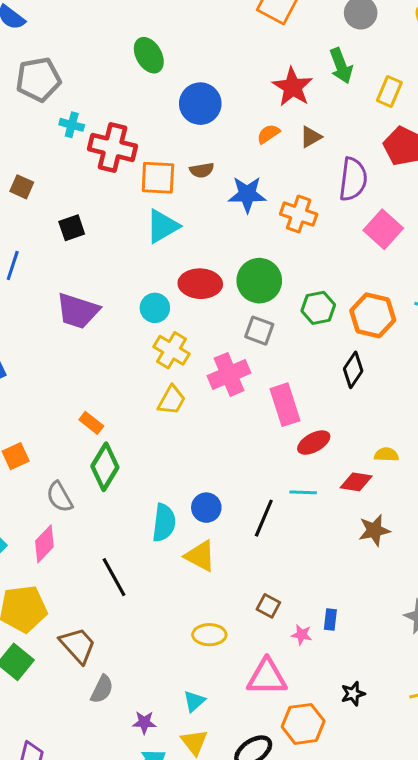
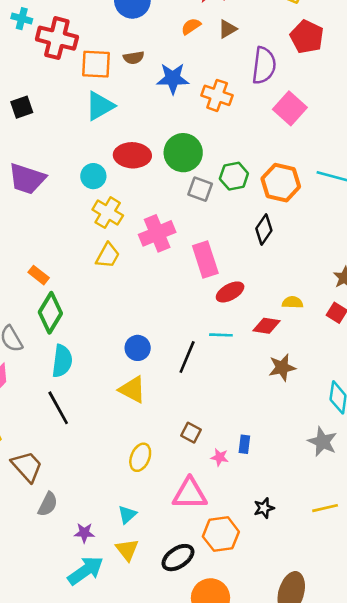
gray square: (259, 331) -> (200, 189), moved
cyan semicircle: (164, 523) -> (62, 361), moved
yellow ellipse: (209, 635) -> (140, 457), turned -68

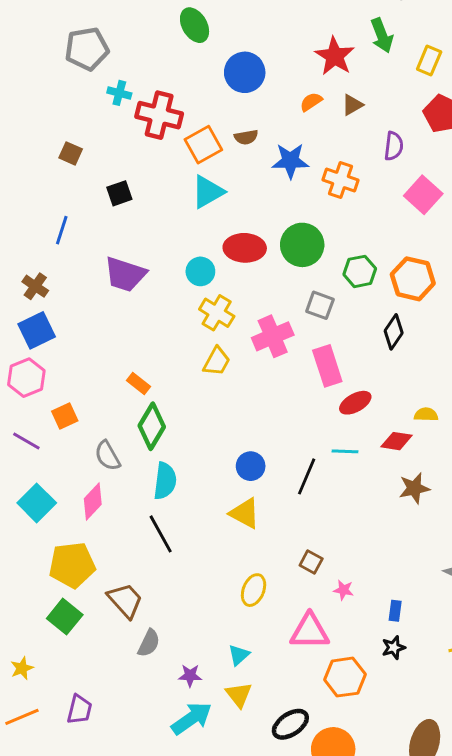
orange square: (96, 64) -> (203, 145), turned -32
purple semicircle: (264, 65) -> (394, 146), size x0.7
gray square: (200, 189) -> (320, 305), moved
blue rectangle: (244, 444) -> (395, 611), moved
black ellipse: (178, 558) -> (290, 724), moved

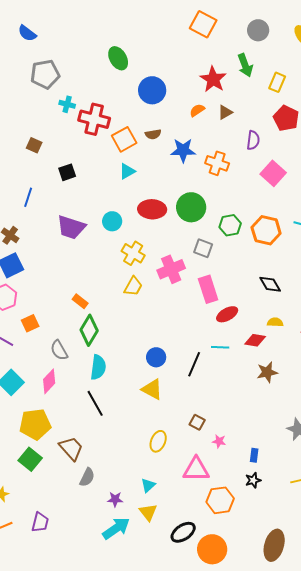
cyan triangle: (208, 192) -> (127, 171), size x0.7
cyan circle: (200, 271) -> (112, 221), moved
black diamond: (394, 332) -> (270, 284), moved, turned -65

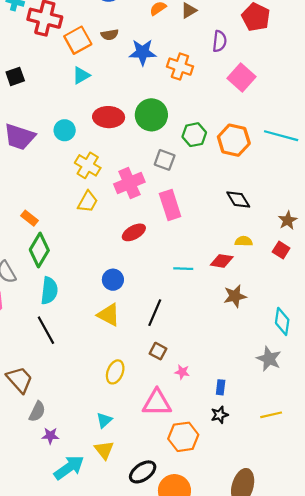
red ellipse: (227, 314) -> (134, 232), moved
black line: (194, 364) -> (155, 313), moved
purple star: (115, 499) -> (50, 436), moved

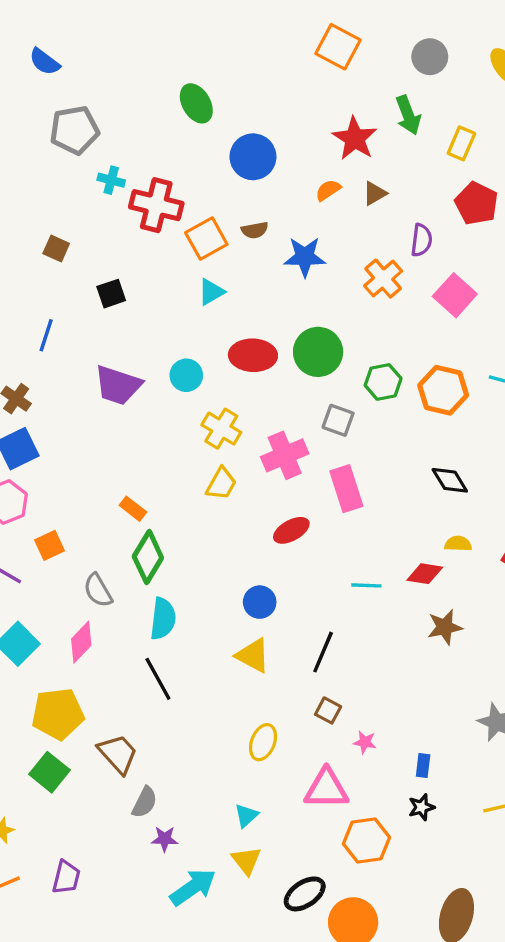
orange cross: (180, 67) -> (383, 279), moved, turned 30

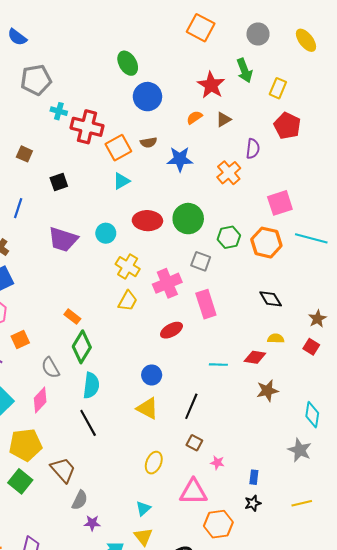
green ellipse: (196, 103) -> (128, 63), moved
pink square: (455, 295) -> (280, 203), moved, turned 30

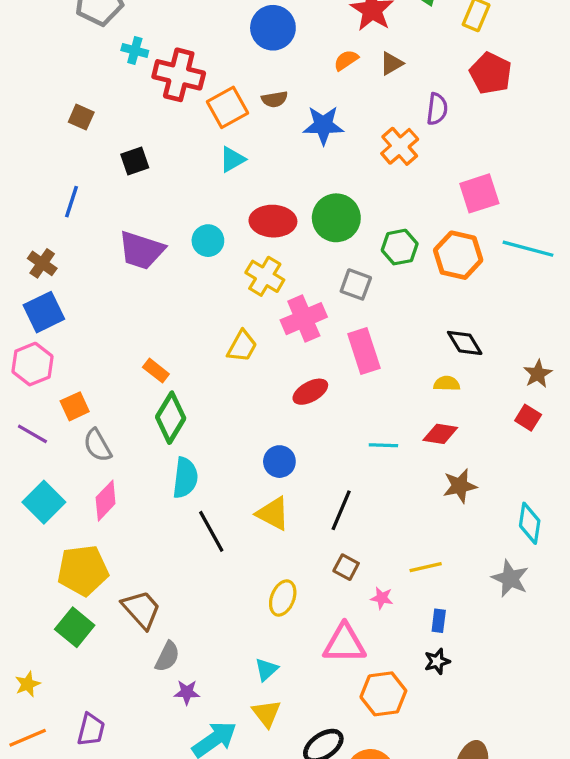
yellow cross: (128, 267) -> (265, 276), moved
yellow semicircle: (276, 338) -> (447, 384), moved
gray semicircle: (51, 368) -> (97, 445), moved
black line: (88, 423) -> (211, 531), moved
yellow line: (302, 503) -> (426, 567), moved

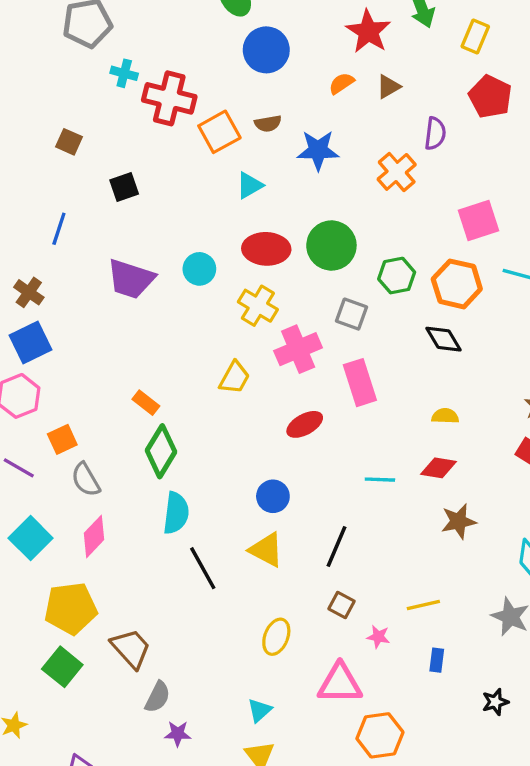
cyan triangle: (232, 159) -> (250, 185), moved
black diamond: (465, 343) -> (443, 339), moved
black star: (437, 661) -> (495, 702), moved

